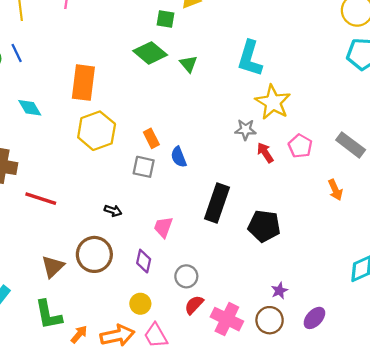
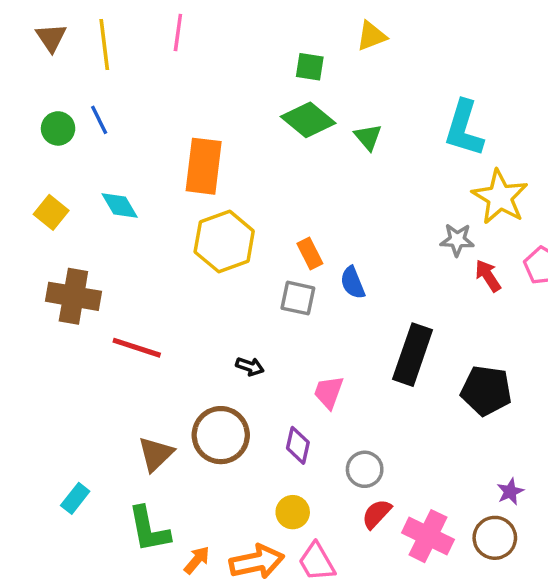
green square: (166, 19) -> (310, 67), moved

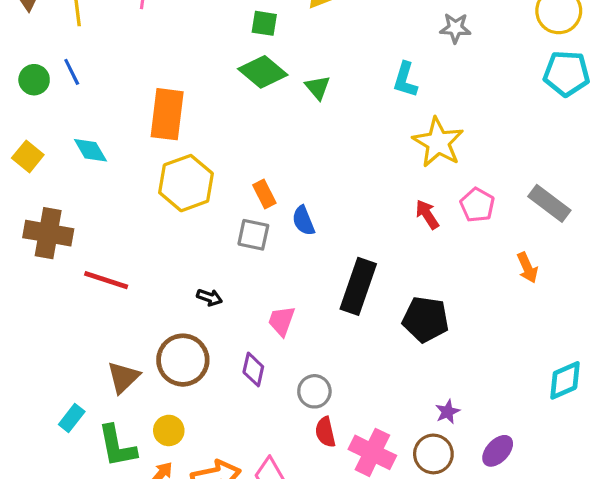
cyan L-shape: (464, 128) -> (405, 80), size x0.7
gray star: (457, 240) -> (455, 28), moved
cyan rectangle: (75, 498) -> (72, 418), moved
yellow circle: (293, 512) -> (169, 430), moved
red semicircle: (377, 514) -> (325, 432), turned -56

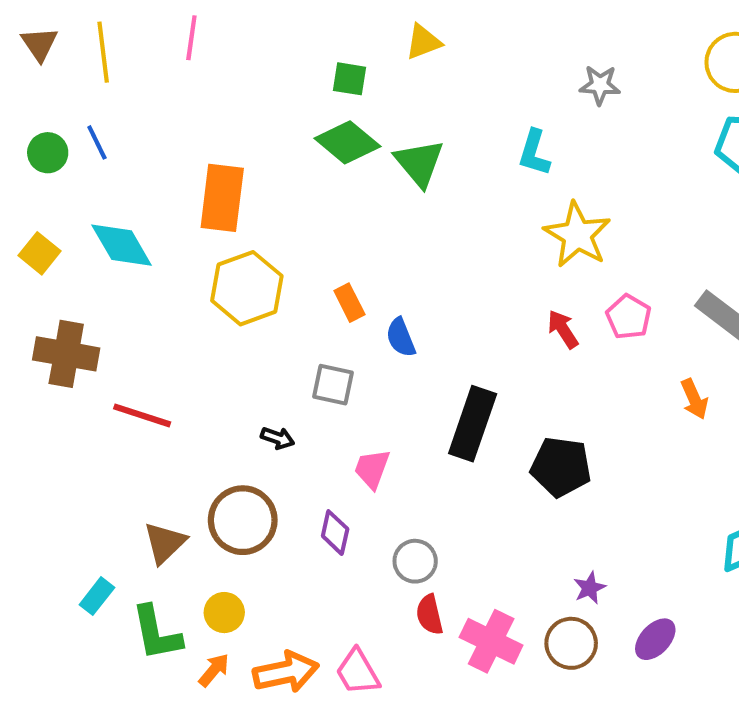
green triangle: (318, 88) -> (419, 163), size x1.5
cyan diamond: (90, 150) -> (122, 245), size x1.4
gray square: (253, 235) -> (333, 385), moved

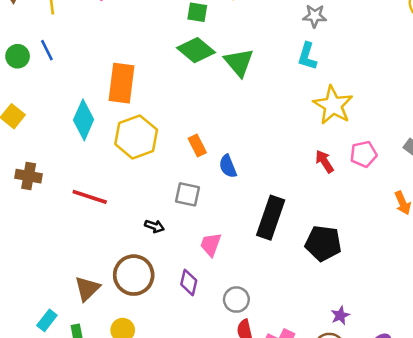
gray star: (600, 85) -> (315, 16), moved
cyan diamond: (122, 245) -> (84, 120), moved, turned 54
pink pentagon: (629, 317) -> (364, 154), turned 30
brown cross: (66, 354) -> (29, 176), size x0.7
red line: (142, 415) -> (90, 197), moved

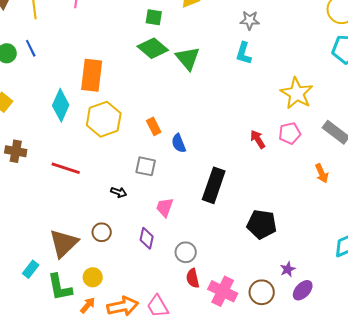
yellow star: (333, 105) -> (297, 93), moved
black pentagon: (323, 243) -> (262, 224), moved
brown circle: (134, 275) -> (102, 232), size x0.6
brown triangle: (87, 289) -> (64, 243), size x1.4
purple star: (340, 315) -> (288, 269), moved

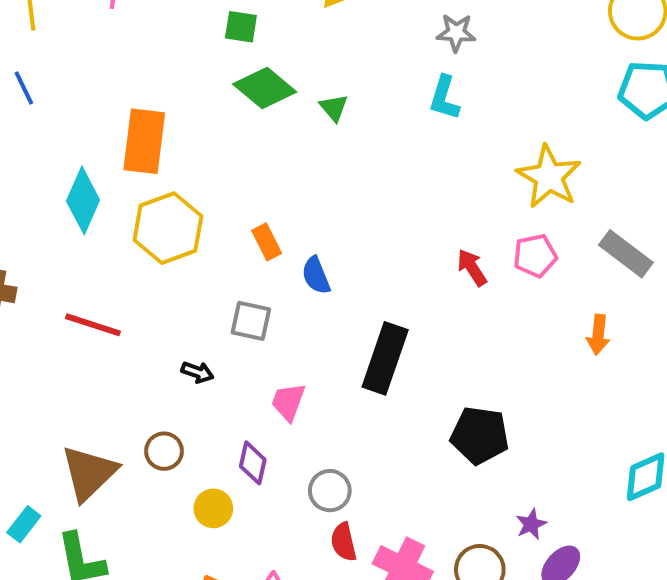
green square: (154, 17) -> (241, 27), moved
green triangle: (188, 58) -> (334, 108), size x0.6
orange arrow: (322, 173) -> (598, 335), turned 30
yellow circle: (93, 277) -> (213, 508), moved

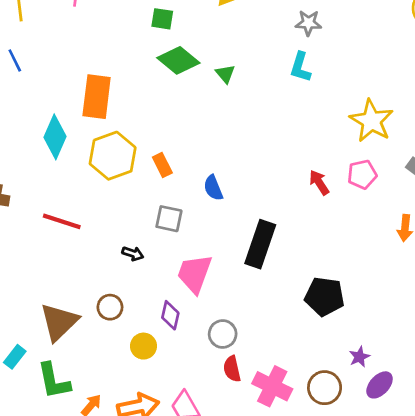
orange rectangle: (267, 242) -> (162, 165), moved
pink trapezoid: (288, 402) -> (194, 274), size x1.5

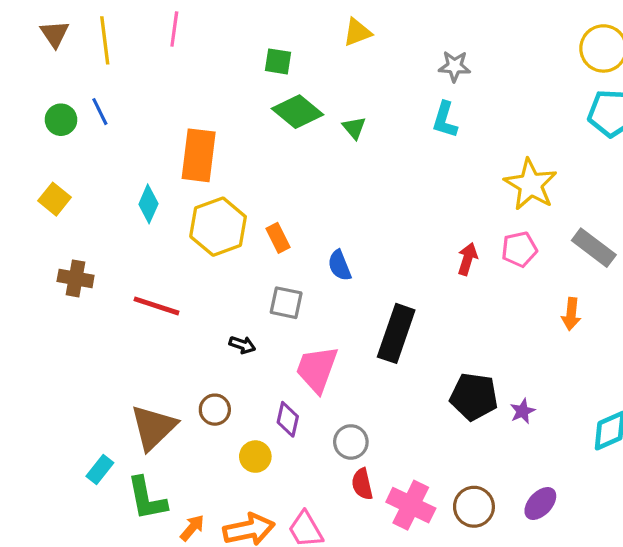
cyan diamond: (55, 137) -> (148, 204), size x0.7
red arrow: (319, 182) -> (467, 259), turned 50
purple star: (359, 357) -> (523, 411), moved

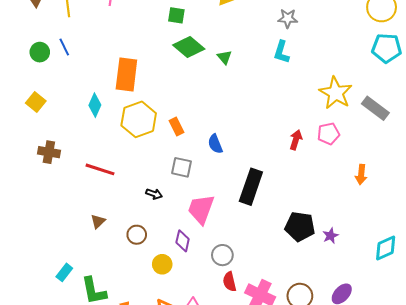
gray rectangle: (594, 248) -> (375, 108), moved
brown triangle: (153, 427) -> (98, 221), moved, size x0.5

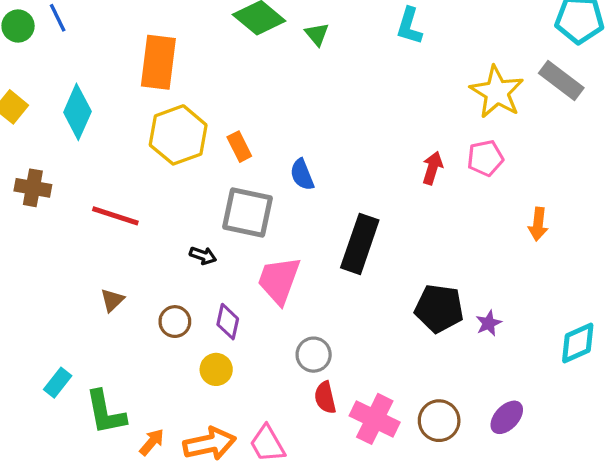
cyan diamond: (95, 105) -> (77, 112), moved, size x1.4
gray rectangle: (375, 108) -> (561, 80), moved
gray square: (182, 167) -> (248, 213), size x1.5
purple diamond: (183, 241) -> (228, 322), moved

